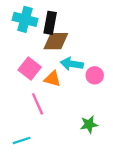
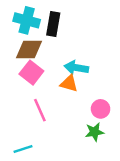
brown diamond: (56, 41) -> (29, 49), moved
pink circle: (95, 75) -> (101, 109), moved
orange triangle: (52, 79) -> (69, 83), moved

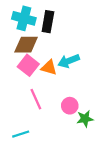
cyan arrow: (76, 68) -> (69, 61), turned -30
orange triangle: (69, 83) -> (49, 68), moved
pink circle: (101, 109) -> (70, 106), moved

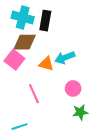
pink square: (28, 65) -> (14, 60), moved
pink circle: (70, 106) -> (73, 88), moved

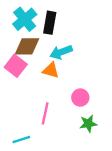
cyan cross: (23, 17) -> (25, 19), turned 35
cyan arrow: (65, 58) -> (61, 52), moved
pink line: (34, 94) -> (45, 113), moved, turned 36

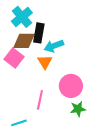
black rectangle: (50, 23) -> (39, 33), moved
orange triangle: (51, 70) -> (45, 62), turned 42
pink circle: (80, 98) -> (71, 86), size x1.5

